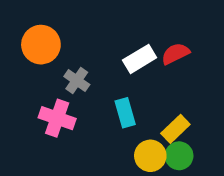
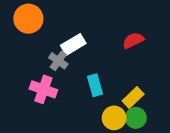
orange circle: (41, 45) -> (28, 19), moved
white rectangle: (140, 59) -> (73, 44), moved

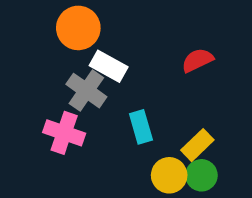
orange circle: (28, 19) -> (78, 28), moved
white rectangle: (73, 44) -> (109, 66), turned 60
gray cross: (58, 61) -> (86, 91), size x1.4

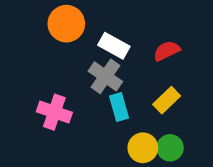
white rectangle: (109, 66) -> (114, 46), moved
gray cross: (86, 91) -> (105, 76), moved
yellow rectangle: (197, 145) -> (167, 100), moved

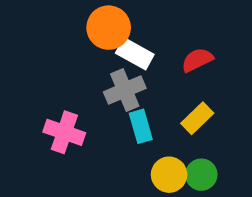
orange circle: (66, 24) -> (109, 28), moved
gray cross: (105, 76) -> (125, 90), turned 32

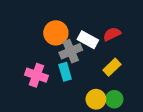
orange circle: (109, 28) -> (56, 33), moved
white rectangle: (135, 54) -> (88, 40), moved
cyan rectangle: (141, 126) -> (65, 72), moved

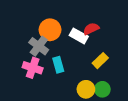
red semicircle: (112, 34) -> (91, 29), moved
gray cross: (71, 51) -> (39, 46), moved, turned -30

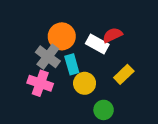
cyan rectangle: (58, 65) -> (72, 64), moved
yellow circle: (86, 89) -> (85, 83), moved
green circle: (102, 89) -> (104, 110), moved

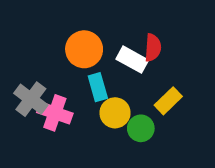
red semicircle: (112, 35) -> (153, 48), turned 120
gray cross: (48, 57) -> (31, 99), moved
green circle: (104, 110) -> (141, 128), moved

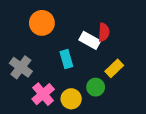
orange circle: (84, 49) -> (42, 23), moved
pink cross: (55, 113) -> (43, 94), moved, turned 30
yellow circle: (115, 113) -> (71, 99), moved

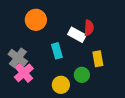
yellow rectangle: (114, 68) -> (98, 59), turned -56
pink cross: (43, 94) -> (24, 73), moved

